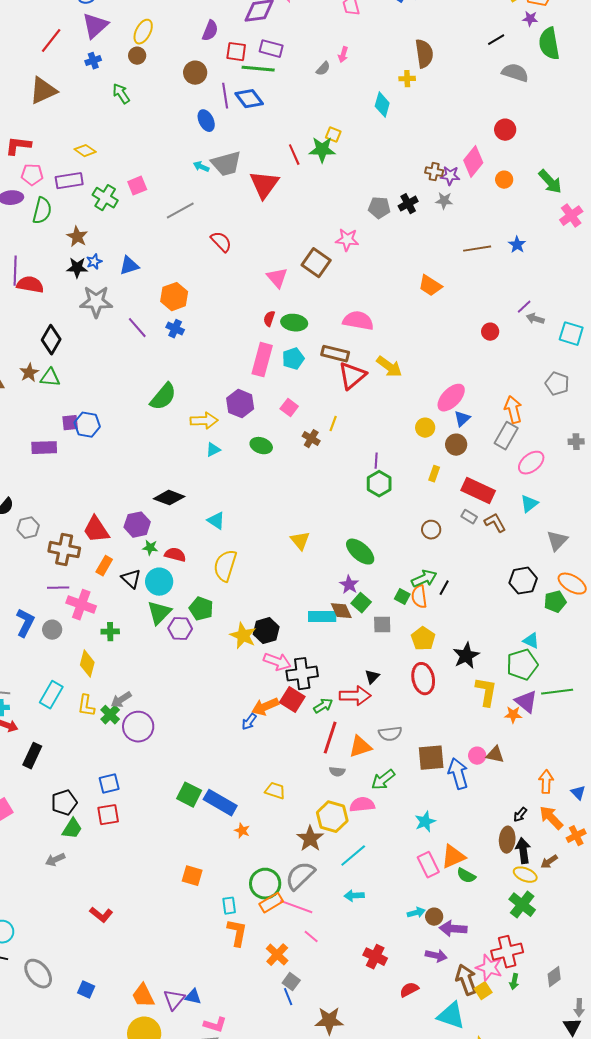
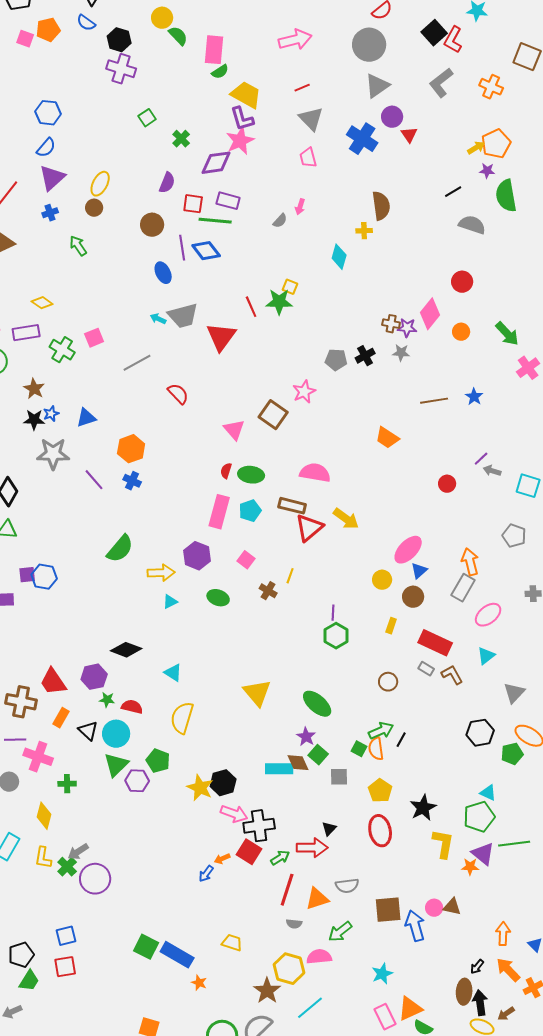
pink star: (347, 240) -> (304, 392), turned -30
yellow triangle: (300, 541) -> (257, 693), size x1.4
orange arrow: (265, 707) -> (222, 859), size x0.6

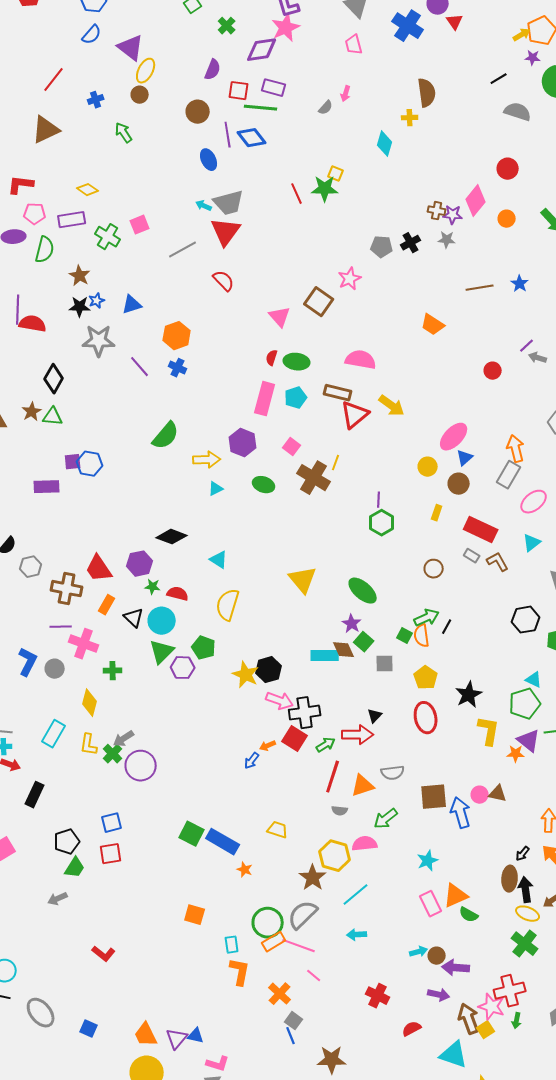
purple triangle: (52, 178) -> (131, 48), moved, turned -40
red triangle: (221, 337) -> (226, 232), moved
brown cross: (268, 591) -> (314, 478), size x1.8

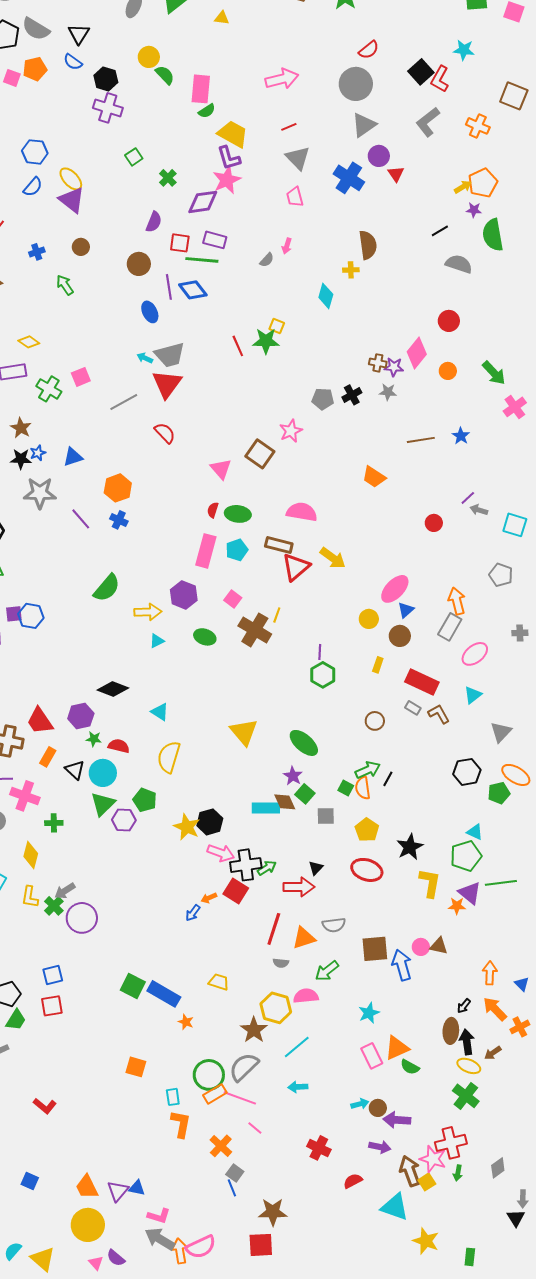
yellow ellipse: (146, 71) -> (71, 179), moved, turned -70
red ellipse: (426, 718) -> (367, 870), turned -60
green arrow: (326, 745) -> (267, 868), moved

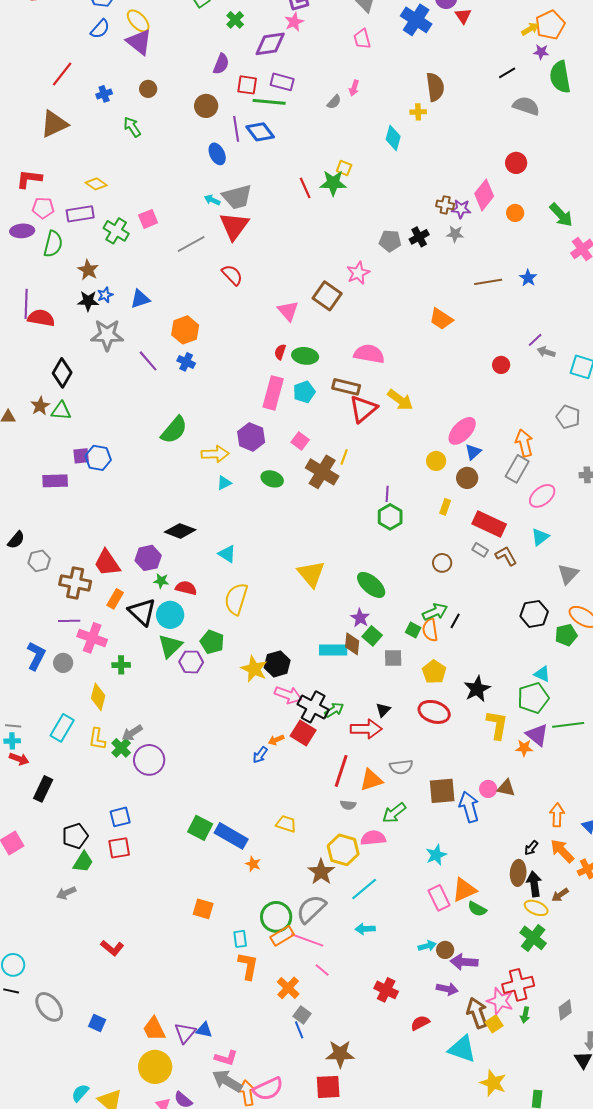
pink star: (227, 180) -> (294, 22), size x0.7
black triangle: (75, 770) -> (142, 612), size x1.4
brown diamond: (285, 802) -> (352, 644), turned 30
black cross: (246, 865) -> (313, 707), turned 36

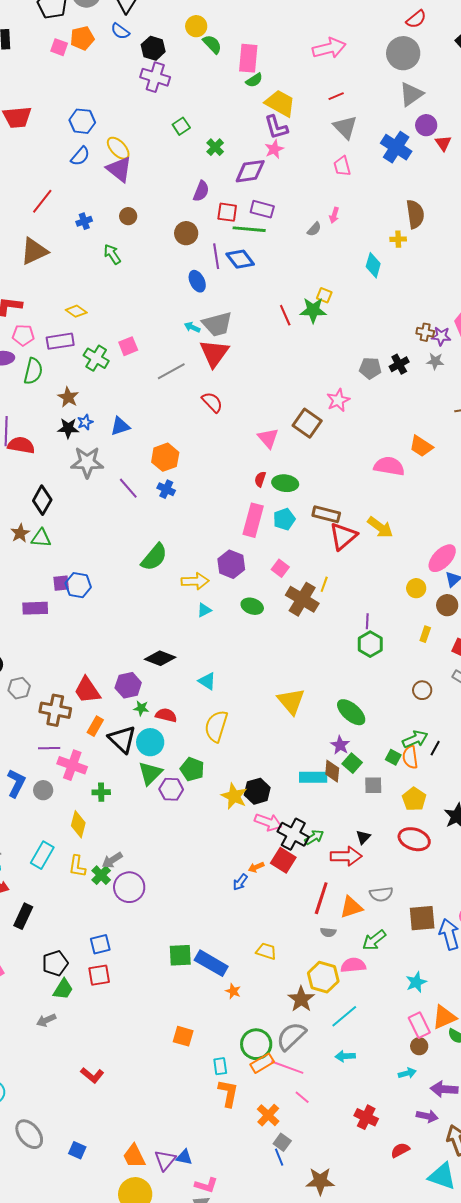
pink semicircle: (369, 354) -> (389, 466), moved
green square: (200, 828) -> (180, 955), turned -30
brown circle: (445, 950) -> (419, 1046), moved

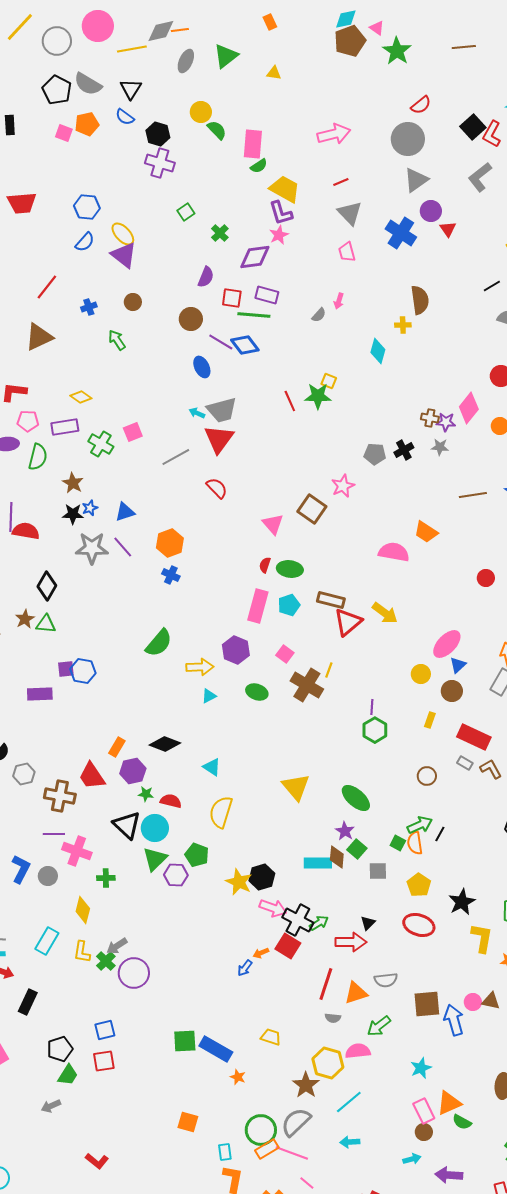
purple line: (216, 256) -> (221, 342), turned -50
purple line: (128, 488) -> (123, 547), moved
orange rectangle: (95, 726) -> (117, 747), moved

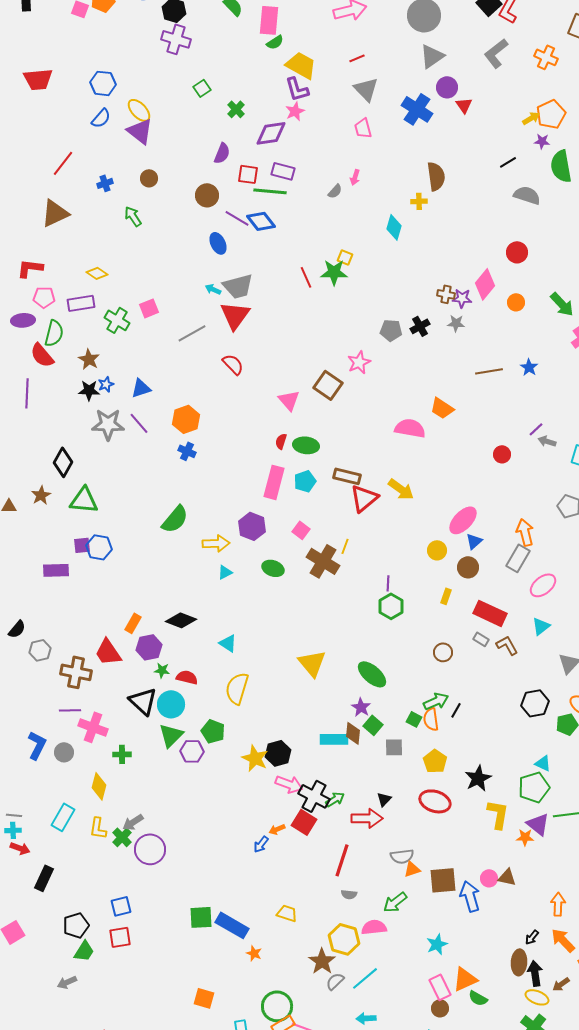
red semicircle: (26, 531) -> (42, 355), moved, turned -140
green triangle: (46, 624) -> (84, 500), moved, size x1.4
orange triangle: (356, 993) -> (412, 869), moved, size x0.7
gray semicircle: (296, 1122) -> (335, 981), moved, size x0.6

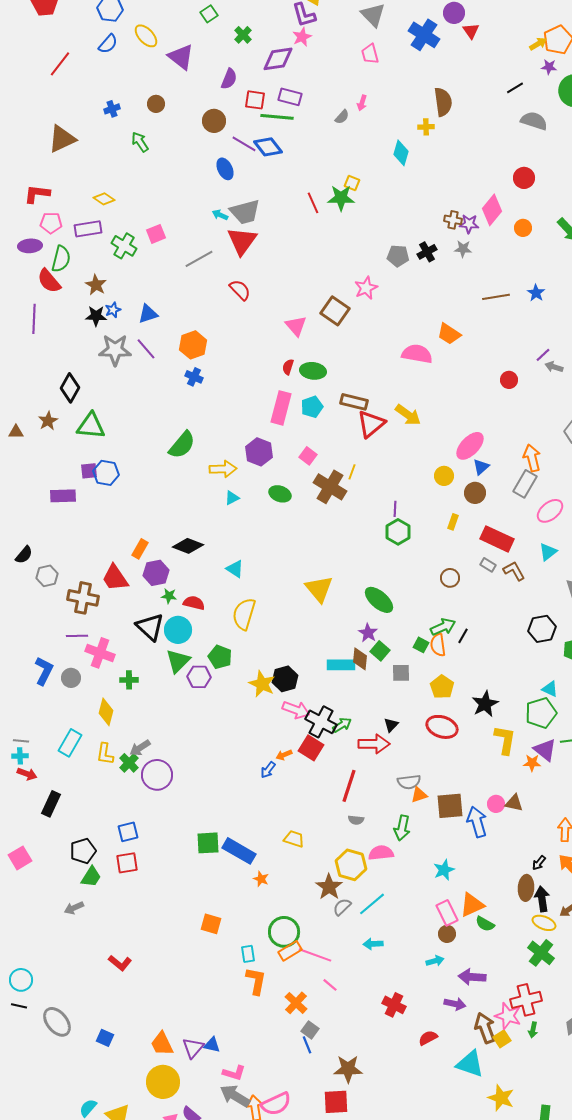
purple triangle: (140, 131) -> (181, 57), moved
red line: (63, 163) -> (60, 64), moved
green arrow: (395, 902) -> (402, 828), turned -40

